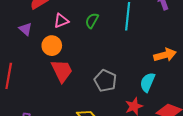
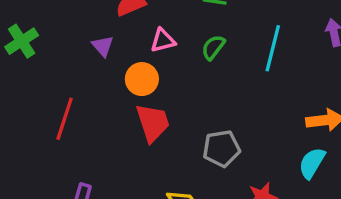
gray pentagon: (105, 81) -> (222, 149), turned 30
cyan semicircle: (147, 82) -> (312, 163), moved

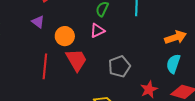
pink triangle: (163, 40) -> (97, 31), moved
red line: (65, 119) -> (45, 66), moved

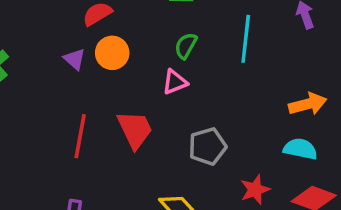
orange circle: (65, 36) -> (112, 53), moved
cyan semicircle: (173, 64) -> (300, 149), turned 78

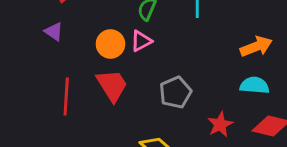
orange circle: (112, 53) -> (110, 44), moved

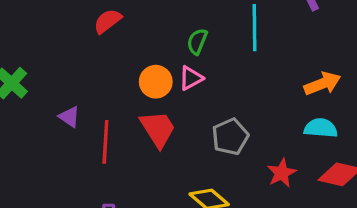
purple triangle: (54, 32) -> (69, 117), moved

